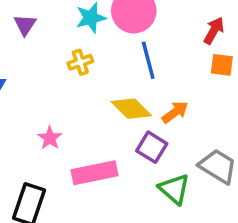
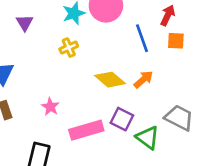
blue line: (148, 60) -> (142, 38), moved
purple square: (152, 147) -> (122, 119), moved

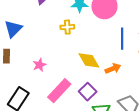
pink rectangle: (86, 130) -> (59, 91), turned -50

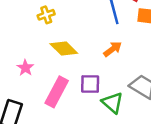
yellow diamond: (89, 60) -> (64, 49), moved
purple square: (88, 92) -> (90, 84), turned -30

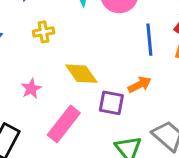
yellow cross: (46, 15) -> (44, 32), moved
purple square: (90, 84) -> (111, 103), moved

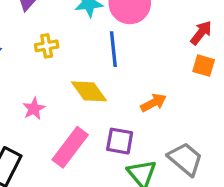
blue line: (149, 40) -> (113, 49), moved
purple square: (111, 103) -> (120, 141), moved

